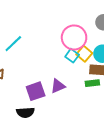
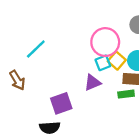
cyan square: (72, 56) -> (103, 63), turned 32
purple triangle: (58, 86) -> (92, 83), moved

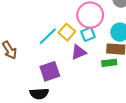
cyan line: (36, 49) -> (48, 36), moved
yellow square: (117, 61) -> (67, 32), moved

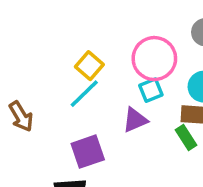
yellow square: (67, 32) -> (89, 66), moved
green rectangle: (109, 63) -> (186, 138), turned 64

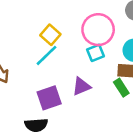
purple triangle: (135, 120) -> (81, 86), moved

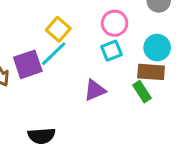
pink circle: (98, 30) -> (115, 23), size x0.7
purple square: (49, 98) -> (28, 64), moved

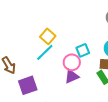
pink circle: (115, 23) -> (72, 62), moved
purple square: (28, 64) -> (28, 85), moved

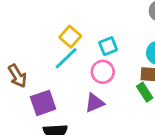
cyan square: (83, 50) -> (108, 46), moved
purple triangle: (72, 76) -> (95, 103), moved

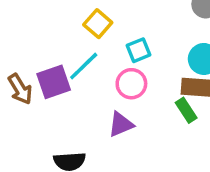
yellow square: (70, 37) -> (98, 24), moved
purple square: (43, 103) -> (54, 82), moved

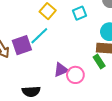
cyan square: (138, 50) -> (80, 13), moved
pink circle: (131, 84) -> (75, 75), moved

